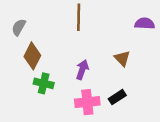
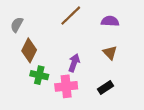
brown line: (79, 17) -> (71, 16), turned 45
purple semicircle: (145, 23) -> (110, 21), moved
pink cross: (87, 102) -> (66, 86), moved

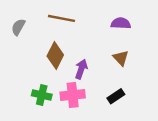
brown line: (71, 16) -> (61, 18), moved, turned 55
brown diamond: (29, 50) -> (55, 55), moved
green cross: (39, 75) -> (42, 95), moved

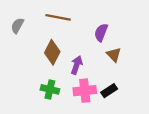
purple semicircle: (121, 23) -> (101, 33), moved, turned -72
green cross: (42, 95) -> (50, 89), moved
pink cross: (73, 95) -> (85, 91), moved

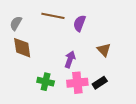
purple semicircle: (101, 33) -> (79, 23), moved
brown diamond: (52, 52) -> (22, 48), moved, turned -35

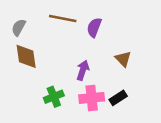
green cross: (46, 82) -> (54, 97), turned -35

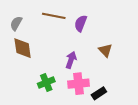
black rectangle: (118, 98) -> (99, 93), moved

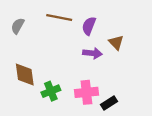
brown diamond: (23, 48) -> (25, 75), moved
brown triangle: (105, 50) -> (116, 42), moved
purple arrow: (71, 60) -> (92, 53), moved, turned 77

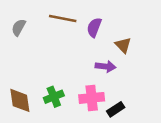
purple arrow: (92, 53) -> (105, 66), moved
brown diamond: (25, 75) -> (20, 100), moved

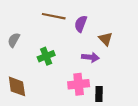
gray semicircle: (19, 27) -> (14, 40), moved
green cross: (54, 97) -> (46, 56), moved
black rectangle: (116, 109) -> (99, 94), turned -56

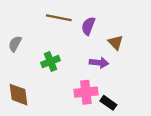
black rectangle: (99, 94) -> (108, 103), turned -56

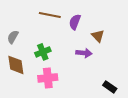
pink cross: (86, 92) -> (48, 78), moved
brown diamond: (19, 95) -> (16, 65), moved
black rectangle: (108, 103) -> (110, 87), moved

